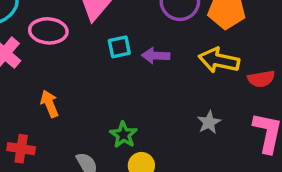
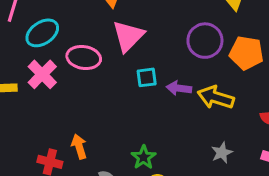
yellow arrow: (219, 60) -> (216, 97), moved
orange arrow: (49, 104) -> (79, 147), moved

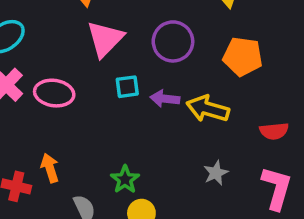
purple circle: (205, 41) -> (173, 41), moved
pink ellipse: (84, 57) -> (54, 93), moved

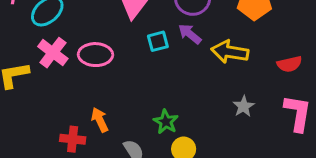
purple arrow: (165, 99) -> (190, 34), moved, turned 40

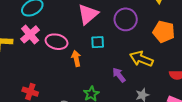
purple arrow: (190, 34) -> (119, 75), moved
orange arrow: (100, 120) -> (76, 58), moved

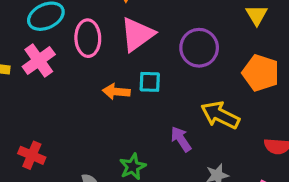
pink ellipse: (57, 42) -> (88, 38), moved, turned 70
orange arrow: (76, 58) -> (116, 92), moved, turned -77

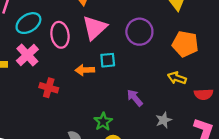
yellow arrow: (220, 115) -> (177, 78), moved, size x0.7
red cross: (32, 155) -> (49, 88), moved

